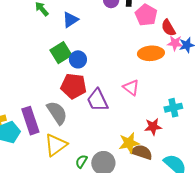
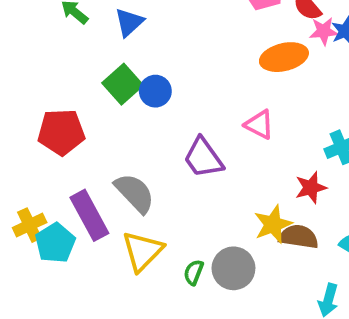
red pentagon: (74, 86) -> (61, 132), moved

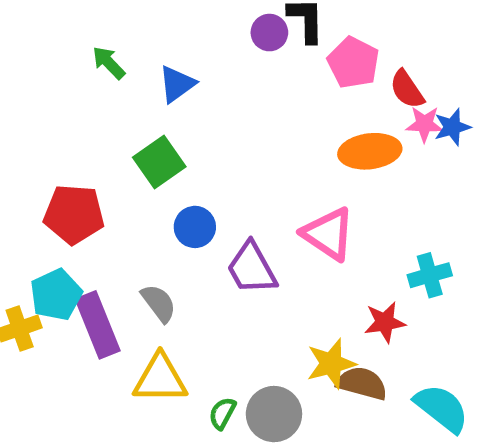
blue circle: (155, 91) -> (195, 227), moved
pink triangle: (259, 125) -> (328, 234), size x1.4
gray semicircle: (135, 193) -> (159, 303), size x0.7
cyan pentagon: (55, 243) -> (56, 295), moved
yellow triangle: (142, 251) -> (160, 379), turned 39

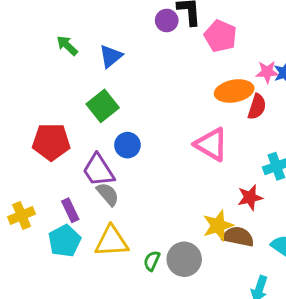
red semicircle: (407, 89) -> (257, 107), moved, turned -125
purple trapezoid: (252, 268) -> (98, 170), moved
cyan pentagon: (56, 295) -> (65, 241), moved
purple rectangle: (98, 325) -> (70, 210), size x0.6

